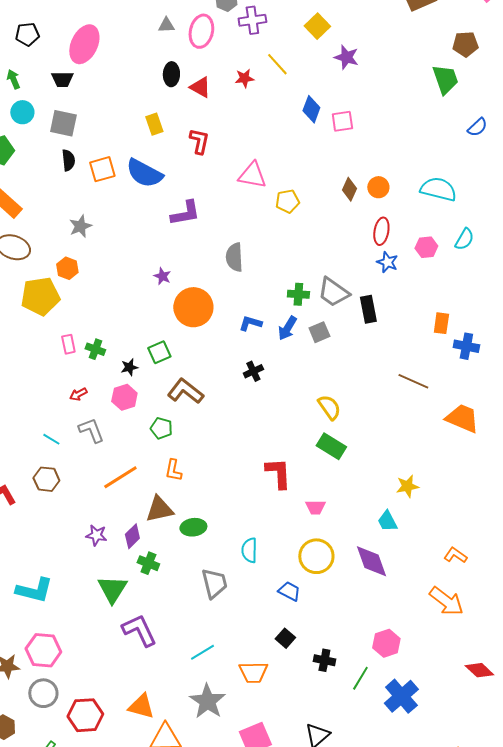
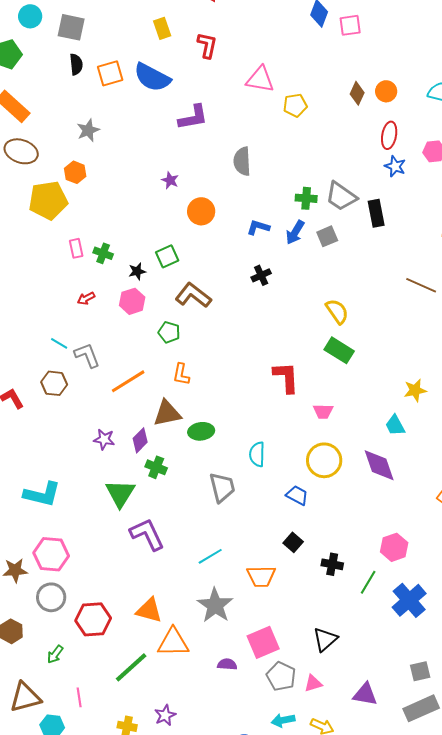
orange circle: (193, 307) -> (201, 211), size x0.7
gray L-shape: (91, 430) -> (87, 355), moved

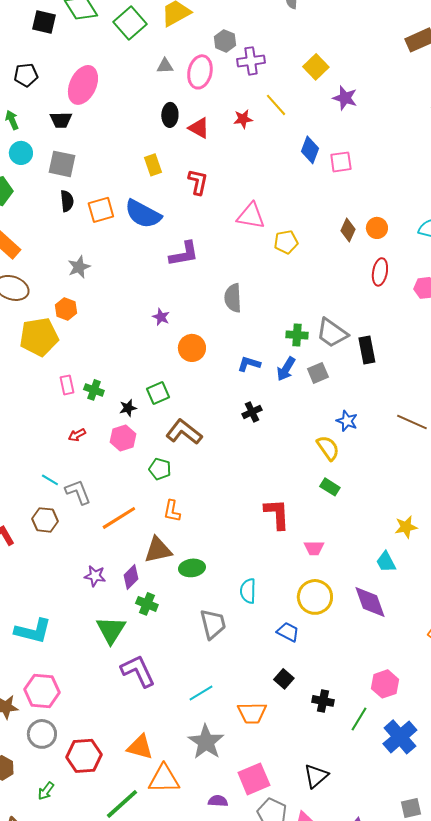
blue star: (395, 166) -> (347, 421), moved
green rectangle: (339, 350) -> (330, 487), size x0.7

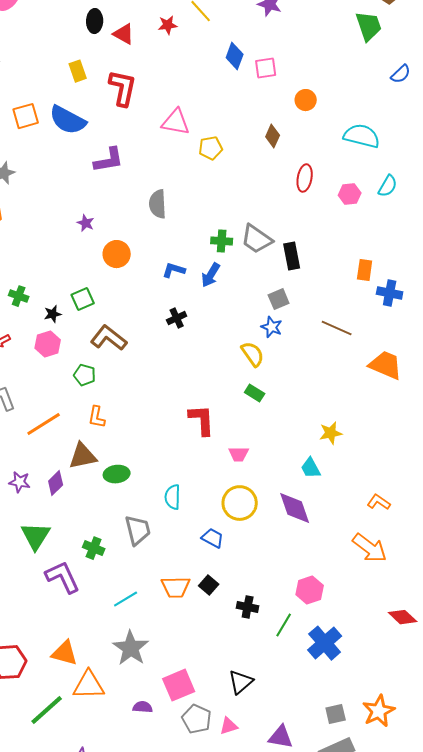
red L-shape: (198, 182) -> (123, 88), size x1.4
orange circle: (377, 228) -> (306, 100), moved
gray square: (318, 373) -> (279, 299), moved
green cross: (147, 604) -> (94, 548), moved
orange trapezoid: (252, 713) -> (176, 587), moved

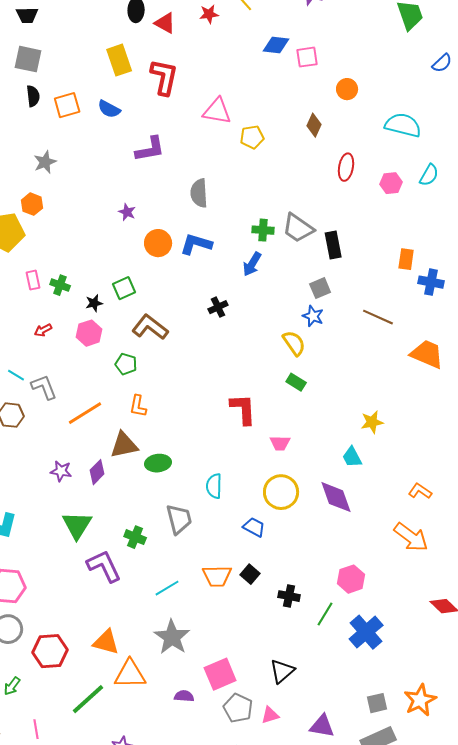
blue diamond: (235, 56) -> (276, 45), turned 76
yellow rectangle: (78, 71) -> (119, 60), size x1.4
blue semicircle: (68, 120) -> (109, 109), size x0.6
blue L-shape: (174, 270) -> (196, 244), moved, size x1.4

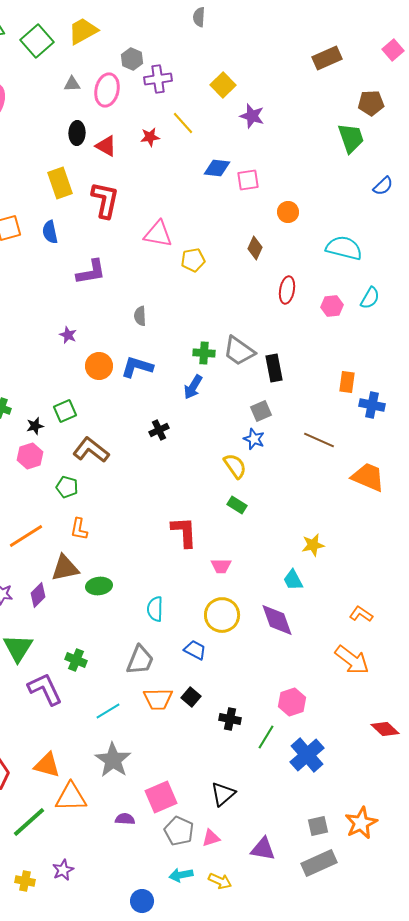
blue semicircle: (109, 109) -> (50, 232), turned 50
gray semicircle: (199, 193) -> (140, 316), size x0.7
gray trapezoid: (179, 519) -> (140, 660), moved, turned 36

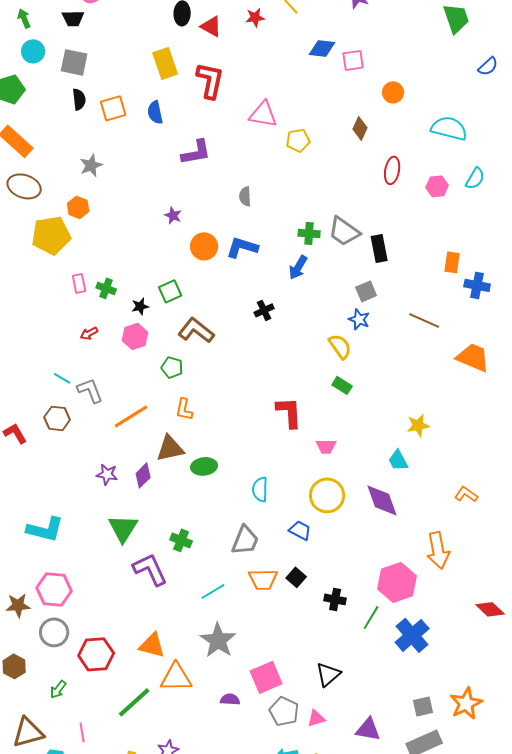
orange arrow: (352, 660) -> (438, 550), moved, turned 42
pink hexagon: (292, 702) -> (397, 582), size x1.4

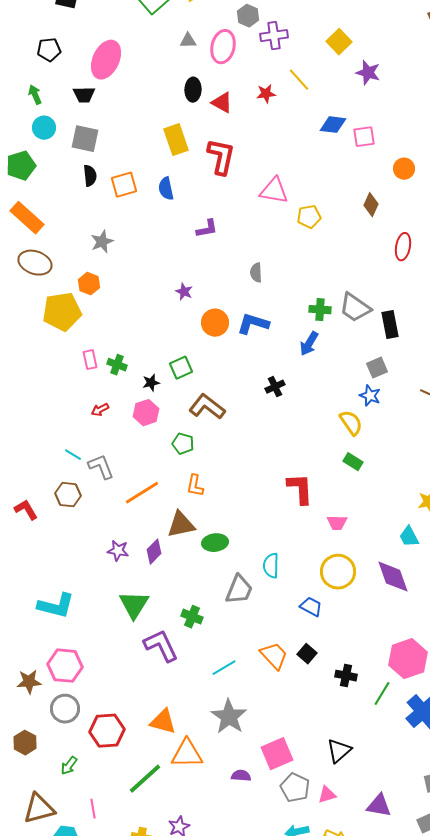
purple L-shape: (196, 152) -> (207, 229), size x0.7
gray trapezoid: (245, 540) -> (239, 590), moved
orange trapezoid: (263, 579) -> (274, 656), turned -132

